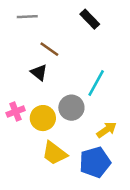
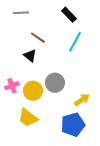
cyan line: (96, 83) -> (75, 42), moved
yellow trapezoid: (55, 153) -> (28, 118), moved

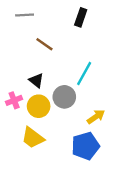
black rectangle: (69, 15) -> (81, 17), turned 63
cyan line: (75, 42) -> (84, 73), moved
black triangle: (30, 56) -> (36, 80), moved

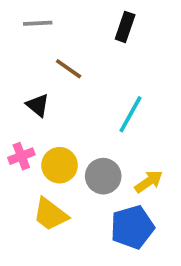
black triangle: (36, 80) -> (38, 105), moved
gray circle: (64, 97) -> (103, 176), moved

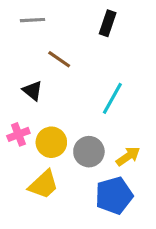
yellow trapezoid: (50, 214) -> (43, 185), turned -80

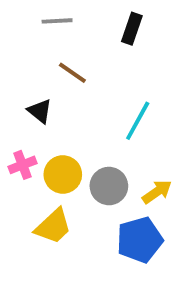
gray line: (33, 20) -> (57, 21), moved

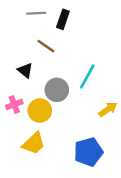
black rectangle: (132, 29) -> (63, 19), moved
gray circle: (109, 186) -> (57, 90), moved
yellow arrow: (157, 192) -> (108, 109), moved

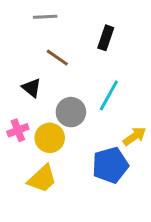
black rectangle: (63, 19) -> (106, 38), moved
blue pentagon: (88, 152) -> (110, 165), moved

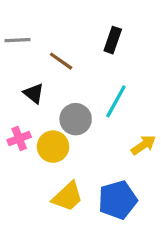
gray line: (45, 17) -> (18, 40), moved
blue pentagon: (110, 165) -> (118, 200), moved
yellow trapezoid: (42, 179) -> (68, 197), moved

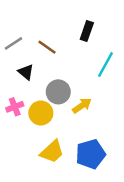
gray line: (18, 40) -> (13, 43), moved, turned -30
cyan line: (116, 101) -> (105, 65), moved
yellow arrow: (143, 145) -> (82, 106), moved

